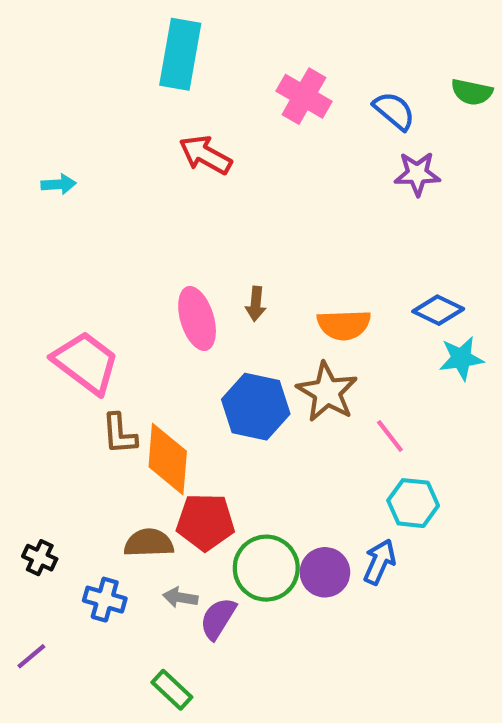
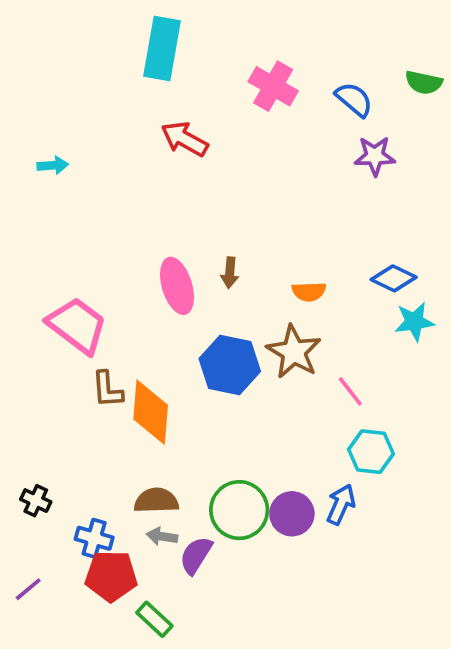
orange semicircle: (344, 325) -> (309, 292), size x0.7
red pentagon: (205, 522) -> (111, 576), moved
brown semicircle: (149, 543) -> (156, 501), moved

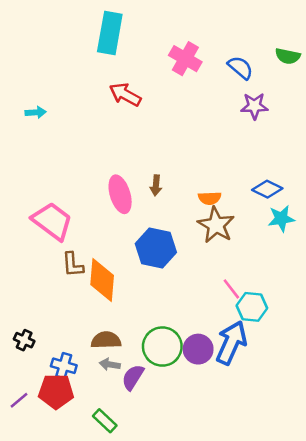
brown star: (294, 352) -> (216, 225), moved
pink line: (350, 391) -> (231, 289), moved
blue arrow: (341, 504) -> (231, 343), size x1.6
red pentagon: (111, 576) -> (56, 391), moved

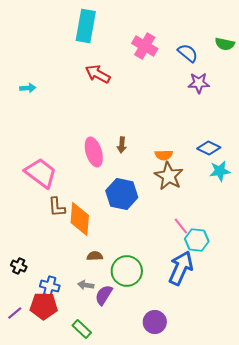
brown semicircle: (106, 340) -> (95, 256), moved, size x0.7
purple circle: (198, 349) -> (155, 322), moved

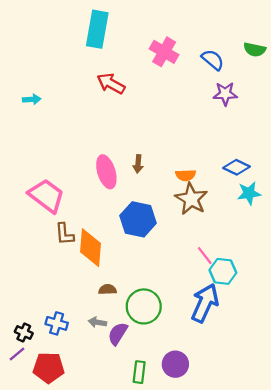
black cross: (19, 266) -> (24, 332), moved
red pentagon: (44, 306) -> (49, 368), moved
green rectangle: (82, 329) -> (139, 372), moved, turned 54

